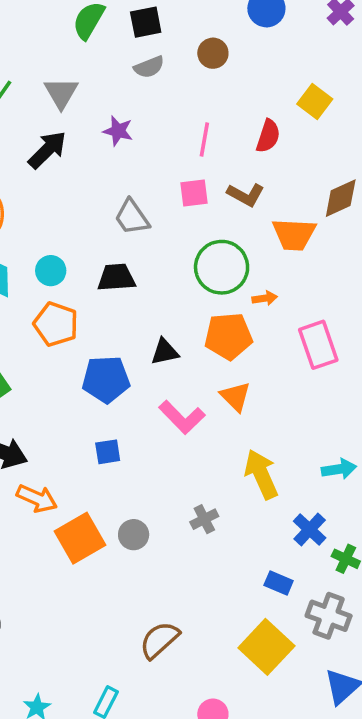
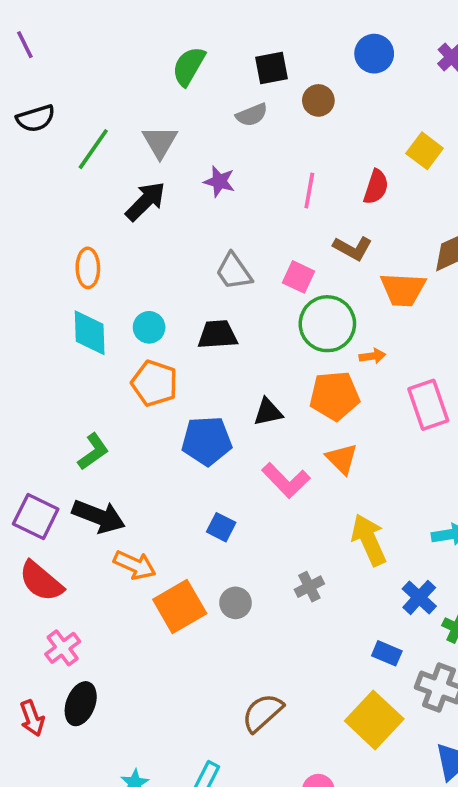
black square: (146, 22) -> (272, 68), moved
pink square: (194, 193) -> (299, 277), moved, turned 32
blue square: (108, 452) -> (221, 527), moved, turned 36

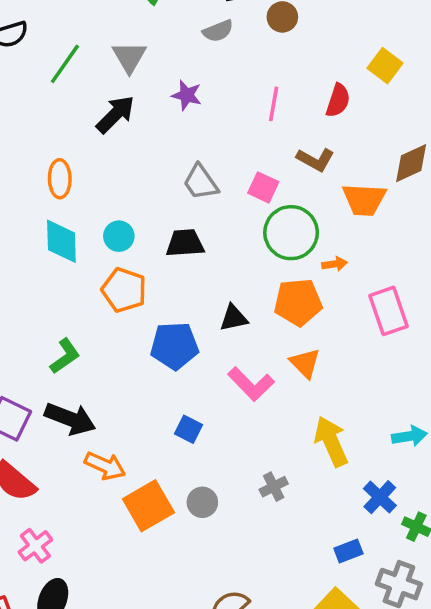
blue rectangle: (387, 653) -> (348, 551), turned -44

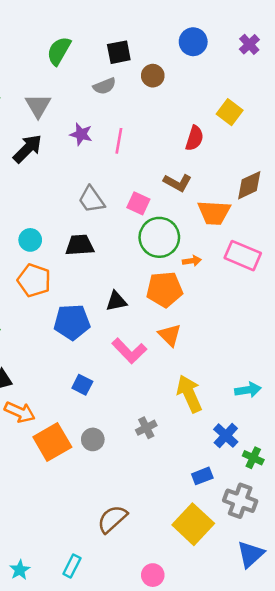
pink line: (274, 104) -> (119, 141), moved
pink rectangle: (388, 311) -> (243, 256), moved, turned -48

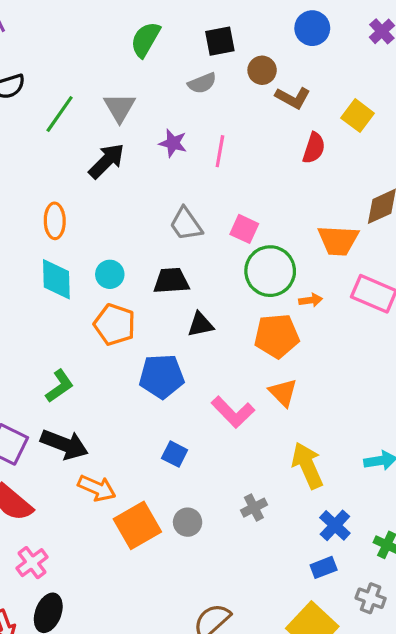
brown L-shape: (178, 183) -> (293, 98), moved
black triangle: (116, 301) -> (200, 325), moved
blue cross: (226, 436) -> (335, 525), moved
gray cross: (240, 501) -> (371, 598), size x0.7

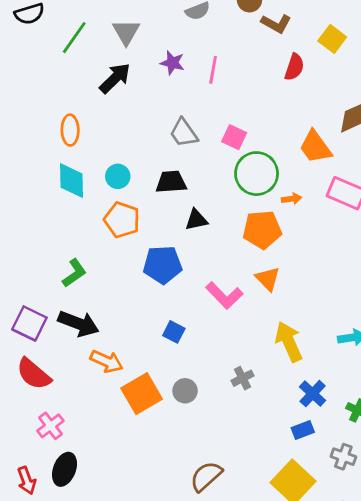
orange trapezoid: (338, 240) -> (315, 147), turned 51

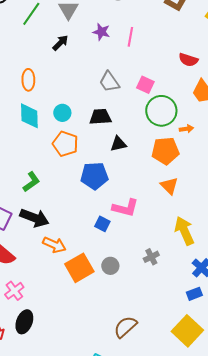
red semicircle: (294, 67) -> (188, 60), moved, turned 90
black arrow: (115, 78) -> (60, 43), size x0.7
pink L-shape: (224, 295) -> (125, 208), moved, turned -32

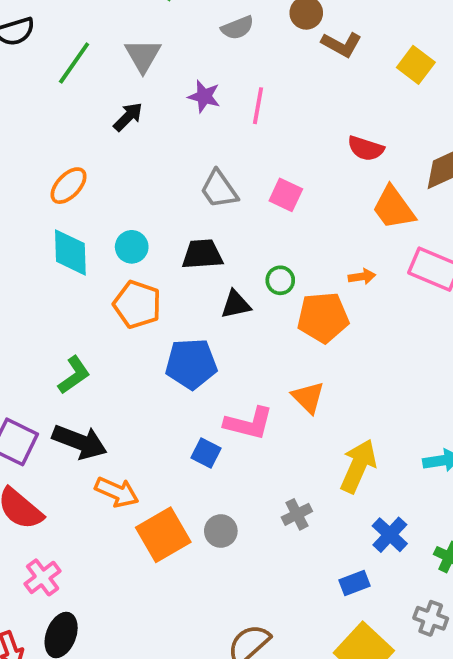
orange ellipse: (28, 80) -> (69, 186), turned 45
green circle: (161, 111) -> (280, 280), moved, size x0.5
orange triangle: (169, 186) -> (308, 397), moved
yellow arrow: (184, 231) -> (358, 466), turned 48
blue rectangle: (194, 294) -> (355, 583), moved

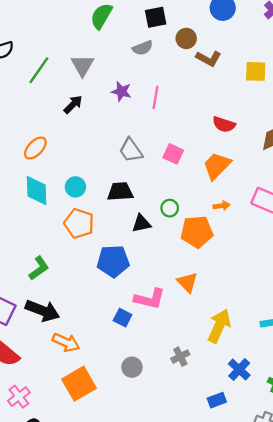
yellow square: (416, 65) -> (256, 71), turned -35
orange trapezoid: (394, 208) -> (217, 166), moved, turned 80
orange square: (163, 535) -> (79, 384), moved

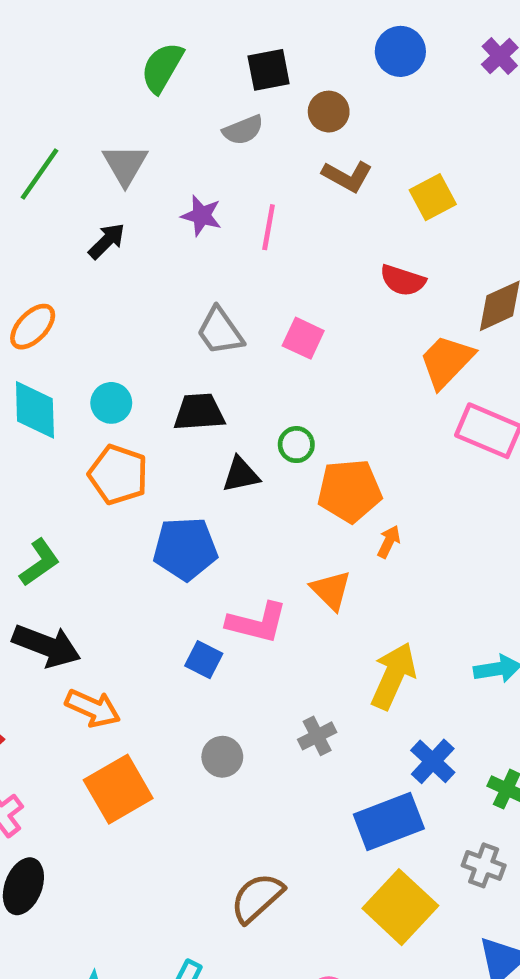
brown L-shape: (209, 58) -> (347, 176), moved
yellow square: (256, 71) -> (433, 197), moved, turned -30
orange trapezoid: (217, 166) -> (447, 361), moved
orange arrow: (222, 206) -> (389, 542), moved, turned -56
blue rectangle: (217, 400) -> (389, 821), size x1.8

